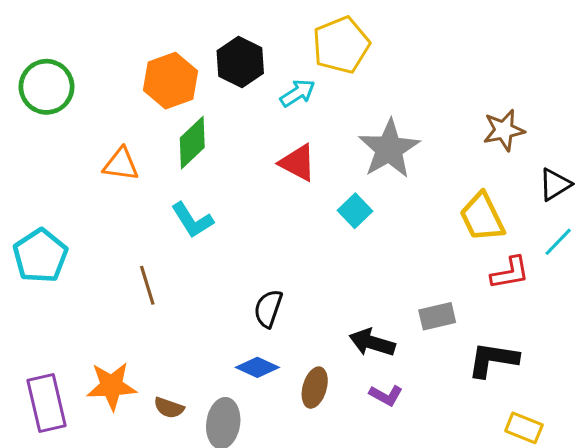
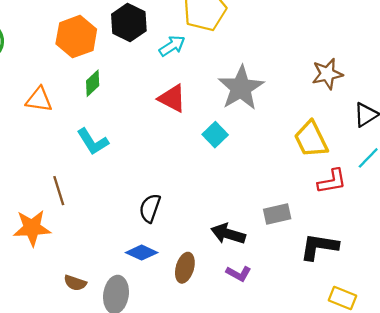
green diamond: (192, 143) -> (93, 83), size x0.7
orange star: (112, 386) -> (32, 228), moved

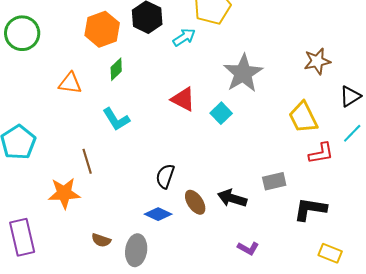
red triangle: (172, 98) -> (183, 99), moved
brown ellipse: (185, 268) -> (195, 202), moved, turned -50
purple L-shape: (239, 274) -> (248, 248), moved

